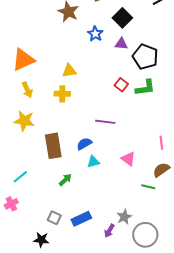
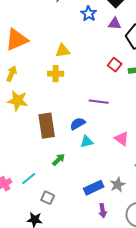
yellow arrow: (27, 90) -> (12, 74), moved, turned -133
cyan line: (20, 177) -> (29, 179), moved
gray star: (124, 217) -> (118, 185), moved
blue rectangle: (81, 219) -> (94, 188), moved
purple arrow: (109, 231) -> (103, 211), turned -40

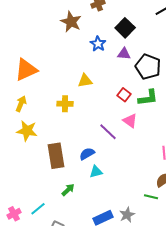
yellow triangle: (63, 51) -> (85, 81), moved
purple line: (99, 102) -> (108, 132), turned 36
pink triangle: (122, 139) -> (130, 121), moved

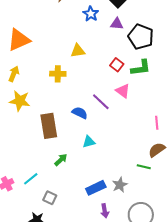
blue semicircle: (87, 154) -> (80, 113), moved, turned 56

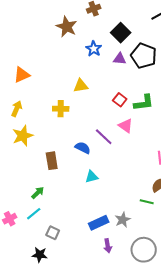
black pentagon: (141, 37) -> (144, 56), moved
orange triangle: (19, 40) -> (22, 75), size x0.7
yellow star: (20, 101) -> (23, 136), turned -30
brown rectangle: (49, 126) -> (52, 161), size x0.7
green arrow: (61, 160) -> (38, 193), moved

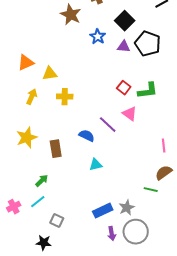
yellow triangle: (81, 86) -> (50, 74), moved
yellow arrow: (17, 109) -> (32, 97), moved
yellow star: (23, 136) -> (27, 138), moved
gray circle: (144, 250) -> (136, 232), moved

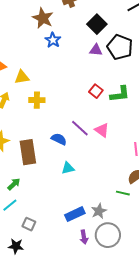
blue star: (98, 37) -> (53, 40), moved
pink triangle: (130, 114) -> (102, 130), moved
brown rectangle: (56, 149) -> (28, 152), size x1.4

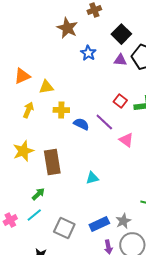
blue star: (53, 40) -> (88, 53), moved
purple line: (80, 128) -> (104, 122), moved
blue semicircle: (59, 139) -> (81, 124), moved
gray square: (29, 224) -> (64, 228), moved, size x1.5

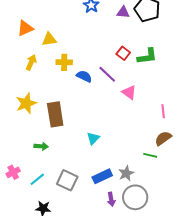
cyan triangle: (92, 178) -> (93, 138), moved, turned -32
green arrow: (38, 194) -> (41, 146), turned 48
cyan line: (34, 215) -> (37, 179), moved

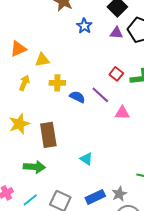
pink triangle: (129, 92) -> (122, 113), turned -35
cyan triangle: (93, 138) -> (86, 159), turned -40
green arrow: (41, 146) -> (34, 167), size x1.5

